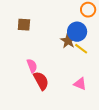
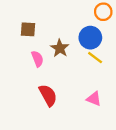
brown star: (68, 41) -> (60, 48), moved
pink semicircle: (32, 66) -> (37, 59), moved

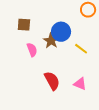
blue circle: (90, 38) -> (61, 32), moved
red semicircle: (48, 95) -> (52, 81), moved

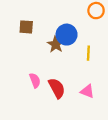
yellow line: (81, 49) -> (88, 53), turned 56
pink semicircle: (32, 50) -> (35, 80), moved

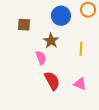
blue circle: (67, 35) -> (61, 16), moved
pink semicircle: (35, 80) -> (41, 58), moved

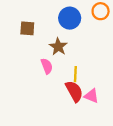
yellow line: (81, 49) -> (75, 74), moved
red semicircle: (52, 81) -> (74, 91), moved

